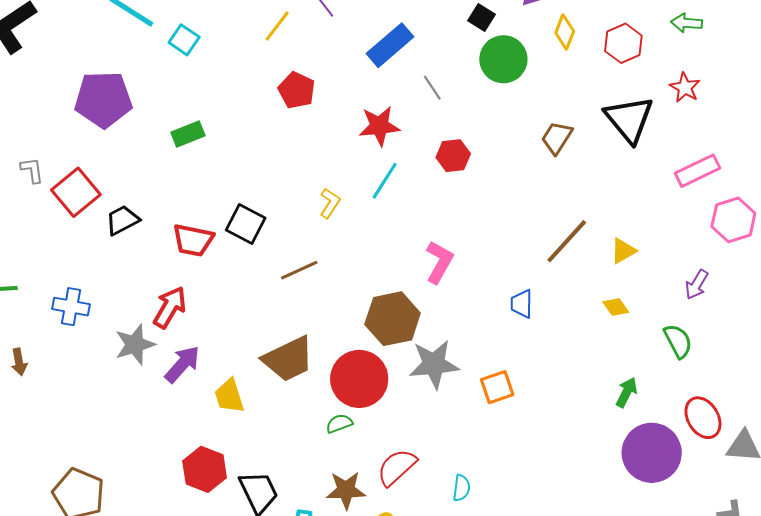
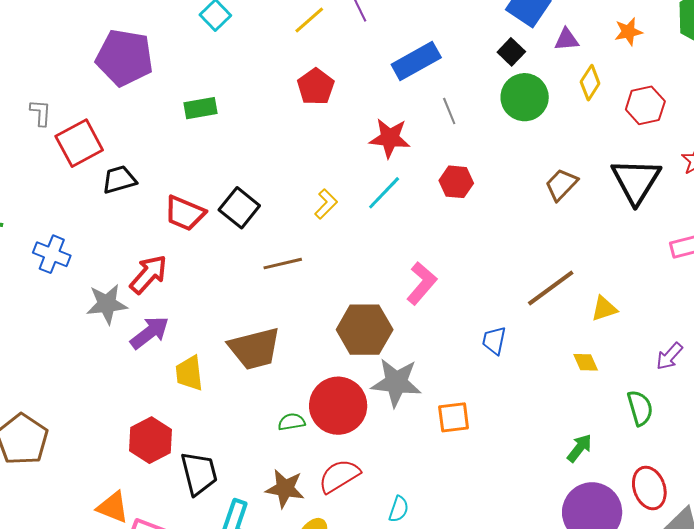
red circle: (359, 379) -> (338, 406), moved

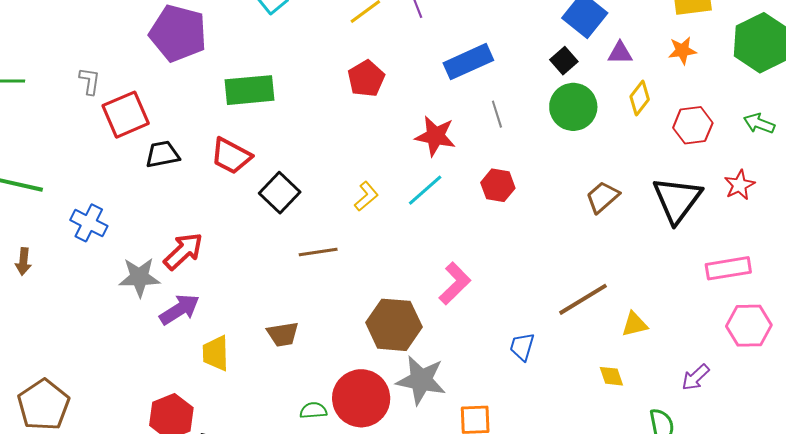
green rectangle: (201, 108) -> (249, 90), size x1.5
red trapezoid: (185, 213) -> (231, 156), moved
brown trapezoid: (255, 348) -> (283, 334), size x0.6

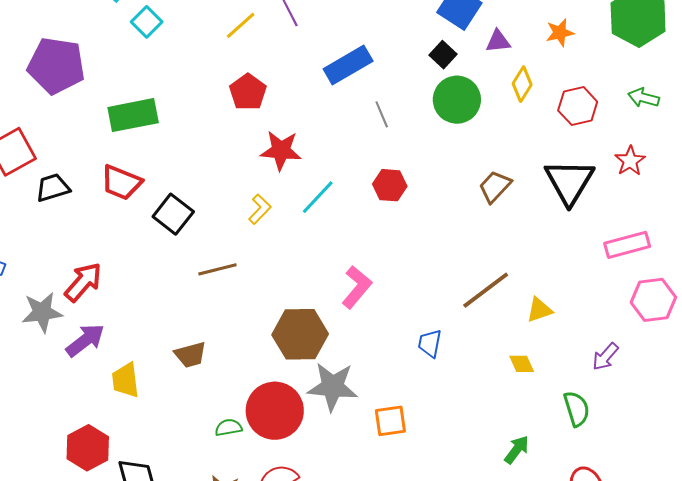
red star: (435, 136) -> (281, 150), moved

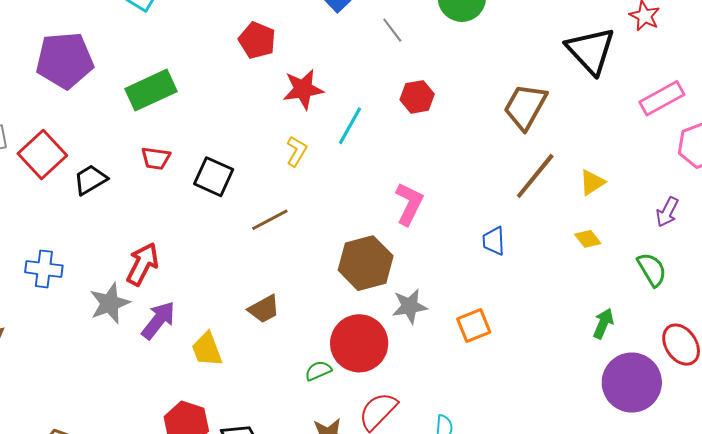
red trapezoid: (121, 182) -> (156, 158), size x0.7
brown trapezoid: (495, 187) -> (525, 107), moved, size x1.4
gray star: (333, 387) -> (410, 306), size x0.7

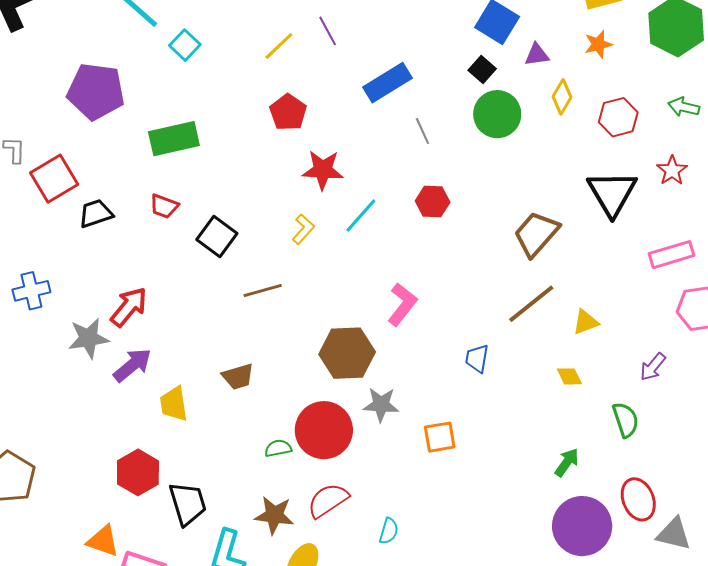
blue cross: (44, 269) -> (31, 291), turned -33

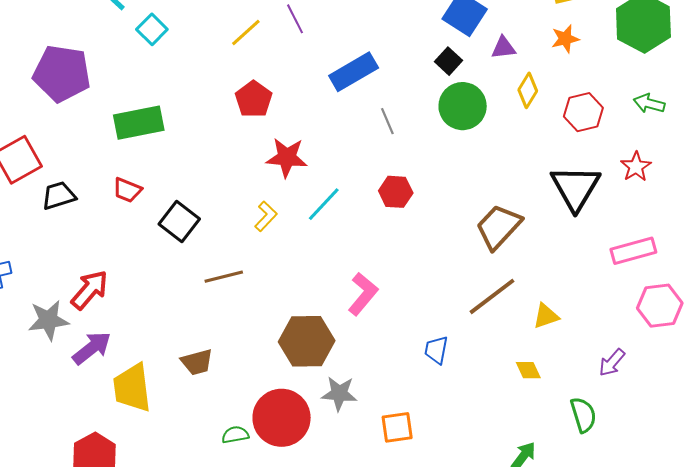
yellow trapezoid: (174, 404) -> (132, 388), size x1.4

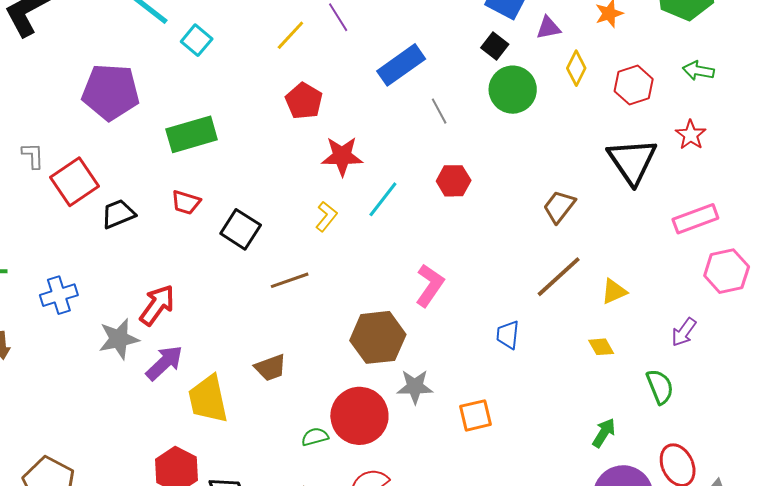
brown trapezoid: (499, 227) -> (559, 207), size x0.7

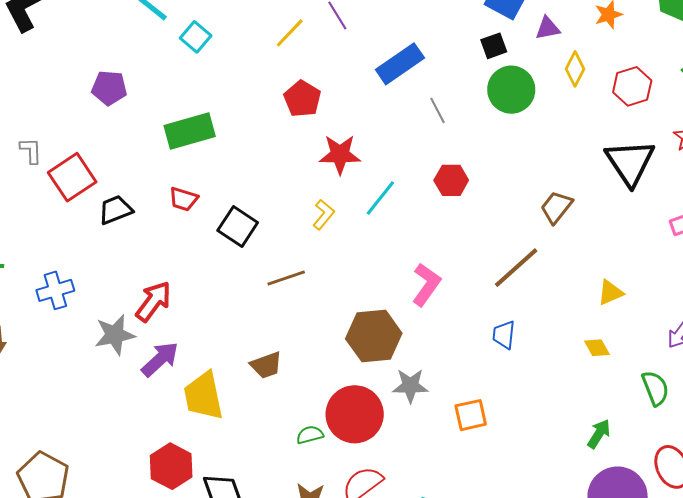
black square: (495, 46) -> (494, 46), turned 32
purple pentagon: (111, 92) -> (109, 88), size x0.6
brown line: (559, 277) -> (516, 268), moved

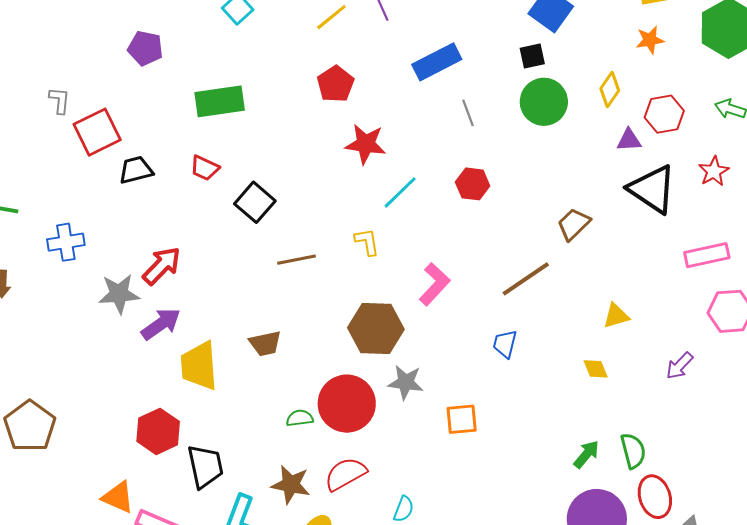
purple triangle: (548, 28) -> (629, 140), moved
black triangle: (630, 162) -> (652, 189), turned -30
yellow L-shape: (324, 215) -> (367, 242), moved, turned -56
green semicircle: (655, 388) -> (633, 451), moved

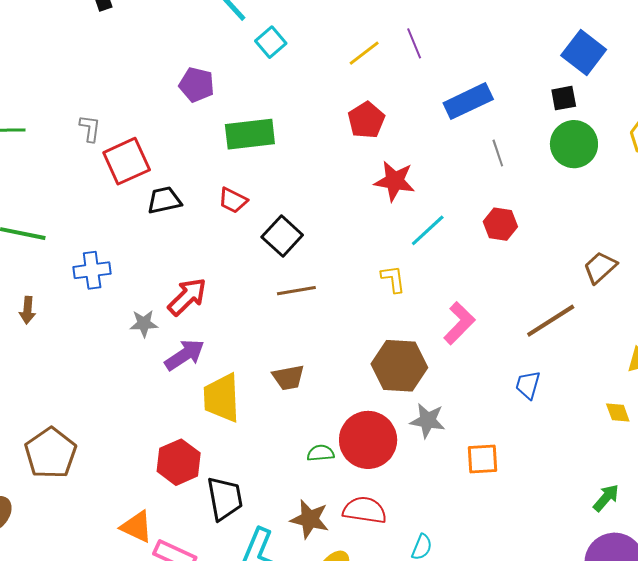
purple pentagon: (145, 48) -> (197, 85), moved
brown line: (296, 260) -> (296, 291), moved
gray star: (119, 294) -> (144, 324), size x0.7
red semicircle: (345, 474) -> (365, 510), turned 36

